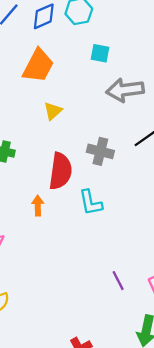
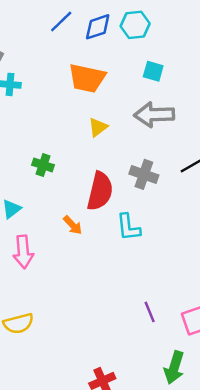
orange trapezoid: (38, 66) -> (87, 78), turned 69
gray arrow: (125, 90) -> (154, 115), moved
orange arrow: (38, 206) -> (73, 225), turned 132

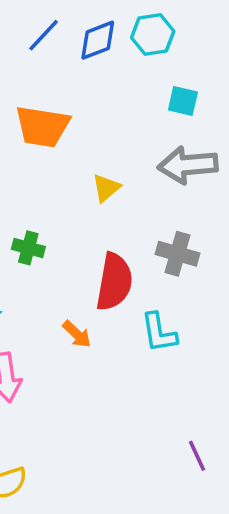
orange trapezoid: (87, 78) -> (42, 127), moved

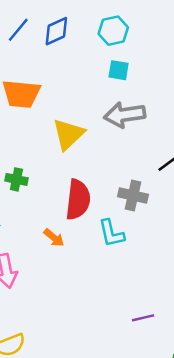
cyan hexagon: (153, 34) -> (113, 31), moved
yellow triangle: (106, 188) -> (68, 134), size x1.6
gray cross: (177, 254) -> (133, 196), moved
purple line: (197, 456) -> (143, 318), turned -75

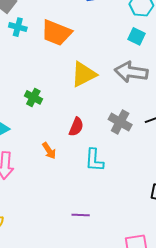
gray cross: (133, 196) -> (120, 122), moved
red semicircle: (78, 200) -> (76, 127), size x0.6
purple line: (143, 318) -> (81, 215), moved

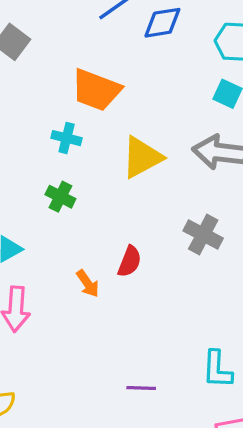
cyan cross: (18, 27) -> (67, 138), moved
red semicircle: (76, 127) -> (130, 262), moved
cyan L-shape: (94, 160) -> (217, 369), moved

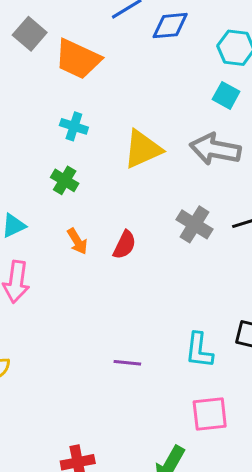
orange trapezoid: (96, 90) -> (78, 59), moved
orange arrow: (88, 284) -> (77, 241), moved

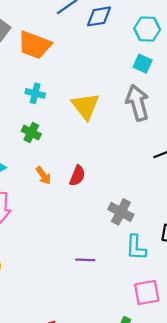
yellow triangle: (143, 149) -> (85, 106), turned -40
gray arrow: (215, 149) -> (137, 103), turned 68
gray cross: (195, 224) -> (121, 212), moved

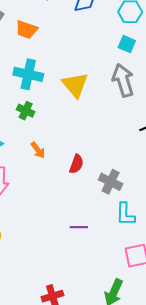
orange trapezoid: (35, 45) -> (26, 30), size x0.7
cyan cross: (35, 93) -> (28, 74), size x1.6
red semicircle: (77, 176) -> (76, 164), moved

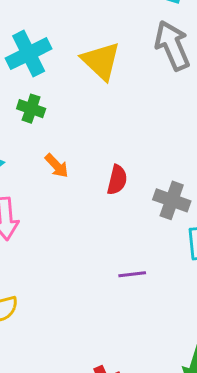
cyan cross: (28, 74) -> (29, 54), turned -32

